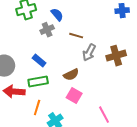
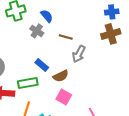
gray cross: (47, 30) -> (37, 31), turned -32
brown cross: (116, 56) -> (111, 34), moved
blue rectangle: (39, 61) -> (42, 65), moved

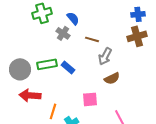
brown semicircle: (61, 76) -> (112, 78), moved
green rectangle: (28, 83) -> (47, 64), moved
pink square: (64, 97) -> (90, 99), turned -35

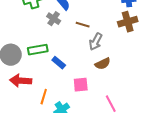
blue rectangle: (68, 67) -> (59, 63), moved

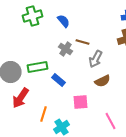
gray cross: (54, 19) -> (66, 49), moved
red arrow: (21, 81) -> (20, 98), turned -60

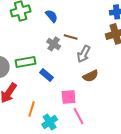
pink line: (110, 121) -> (79, 116), moved

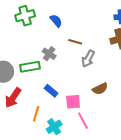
gray cross: (54, 44) -> (49, 54), moved
blue rectangle: (47, 75) -> (51, 91), moved
brown semicircle: (91, 76) -> (100, 89), moved

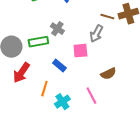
brown line: (75, 42) -> (107, 17), moved
brown semicircle: (100, 89) -> (108, 74), moved
pink square: (73, 102) -> (80, 51), moved

